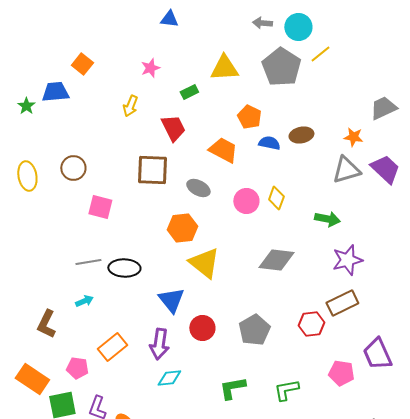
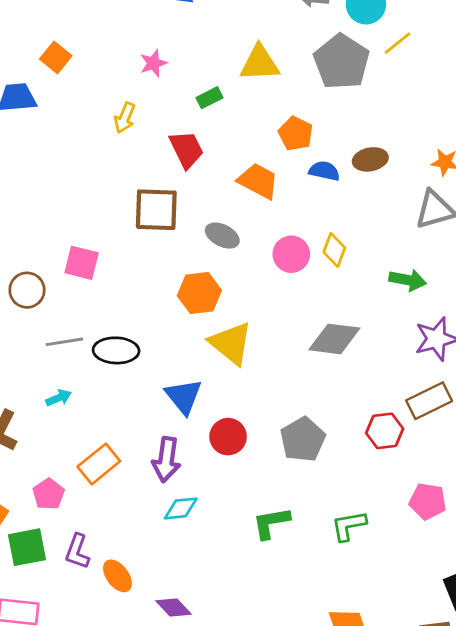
brown circle: (73, 168) -> (27, 290), moved
pink pentagon: (77, 368) -> (49, 494), turned 30

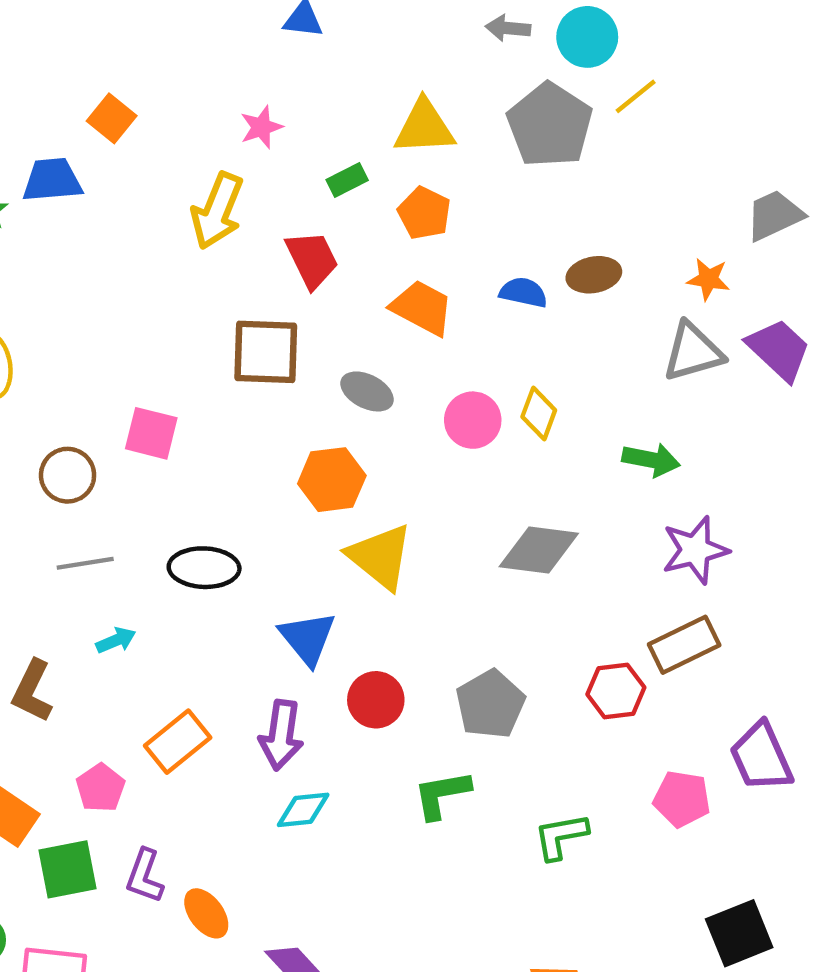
yellow arrow: (125, 118) -> (217, 211), size x1.6
orange pentagon: (296, 134) -> (424, 213), moved
gray line: (64, 342) -> (85, 563), moved
green L-shape: (271, 523) -> (442, 794), moved

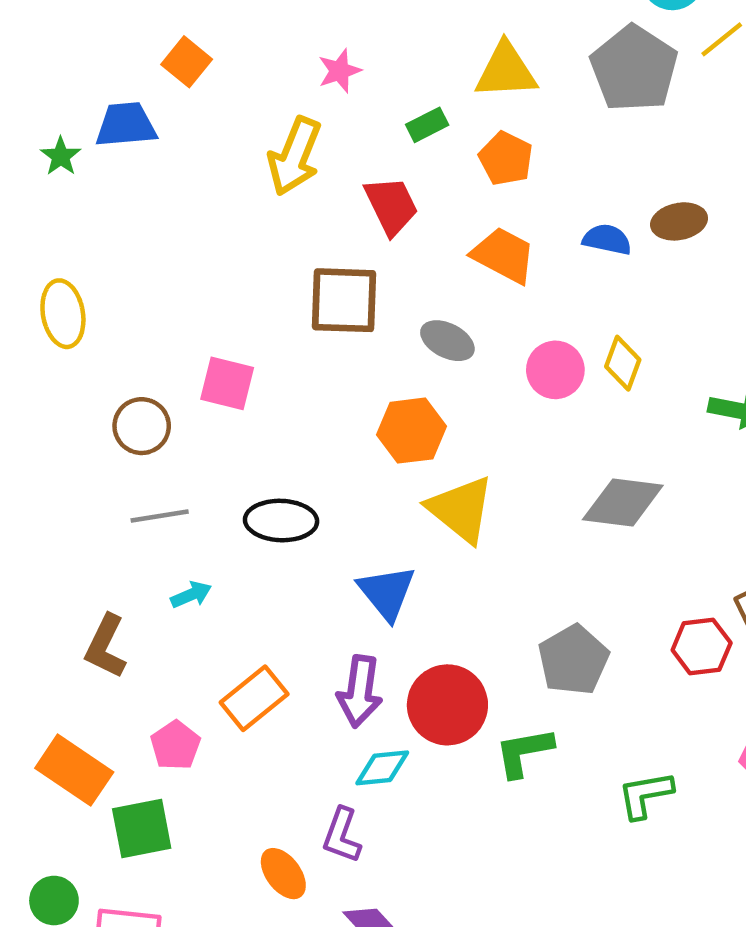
red circle: (376, 700) -> (447, 705), moved, size x1.4
purple L-shape: (145, 876) -> (342, 835), moved

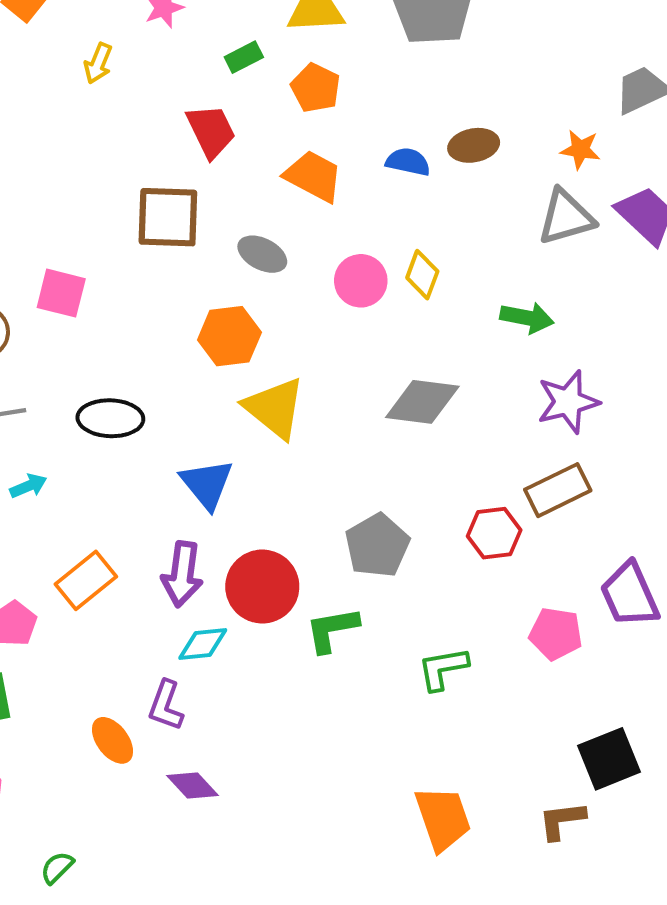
yellow arrow: (295, 156) -> (98, 63), moved, size x0.6

